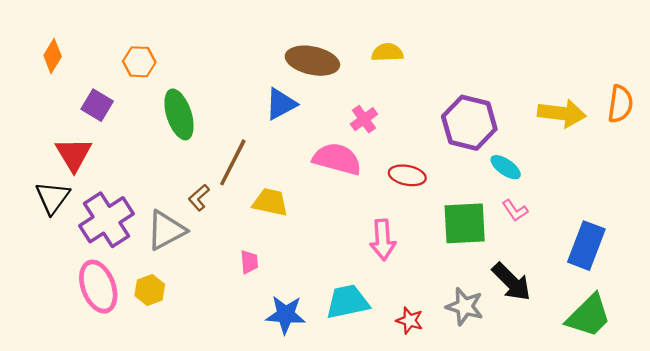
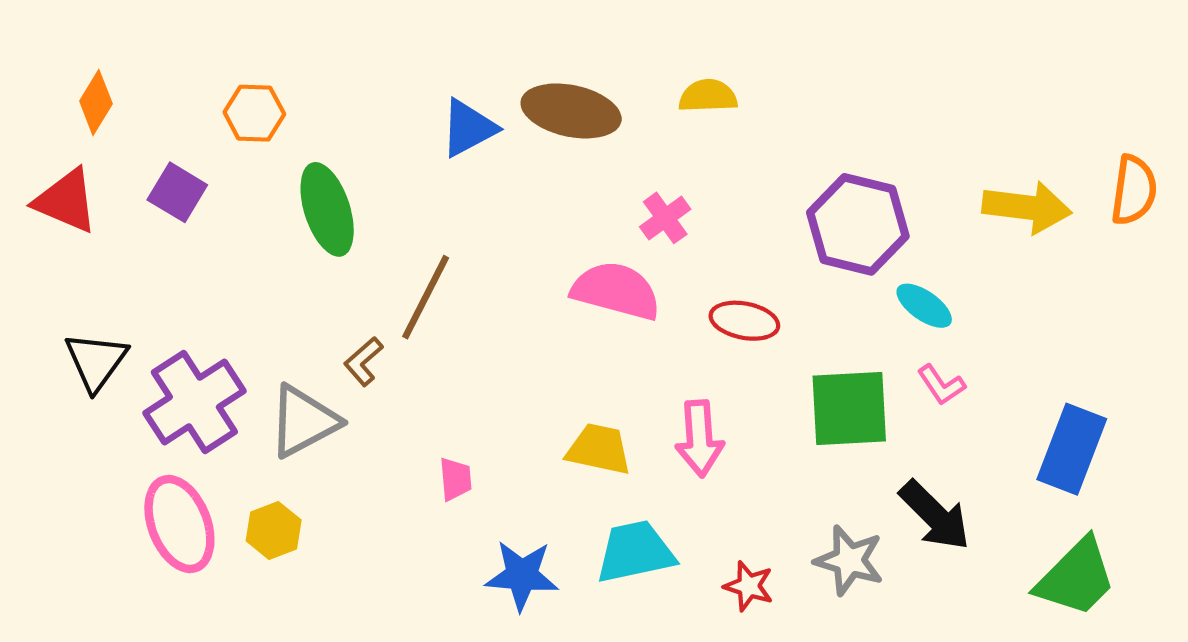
blue triangle: (281, 104) -> (468, 128), moved
red triangle: (74, 154) -> (66, 201), moved, turned -36
yellow trapezoid: (270, 202) -> (599, 449), moved

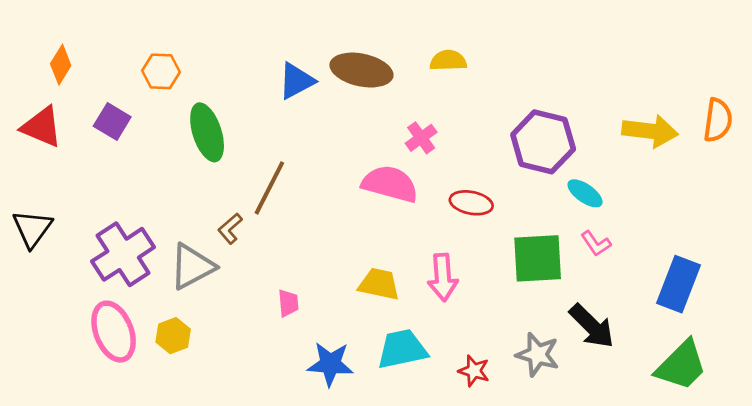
black triangle: (96, 361) -> (32, 229), moved

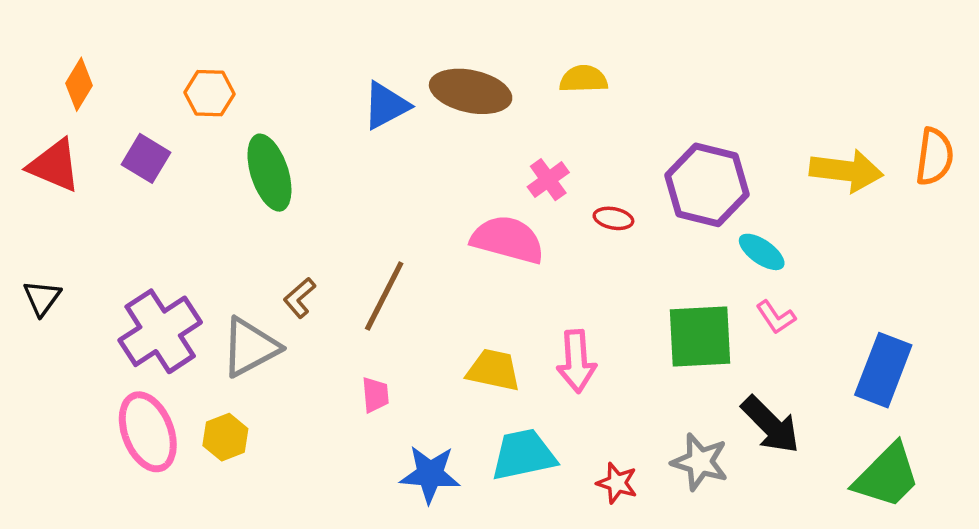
brown line: (269, 188) -> (384, 296), moved
red ellipse: (471, 203) -> (613, 218), moved, size x0.7
black triangle: (32, 229) -> (42, 298), size x0.7

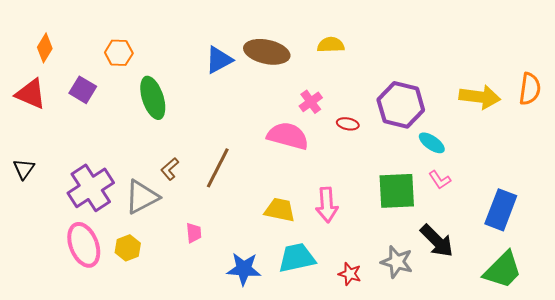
pink trapezoid: (375, 395) -> (194, 233), moved

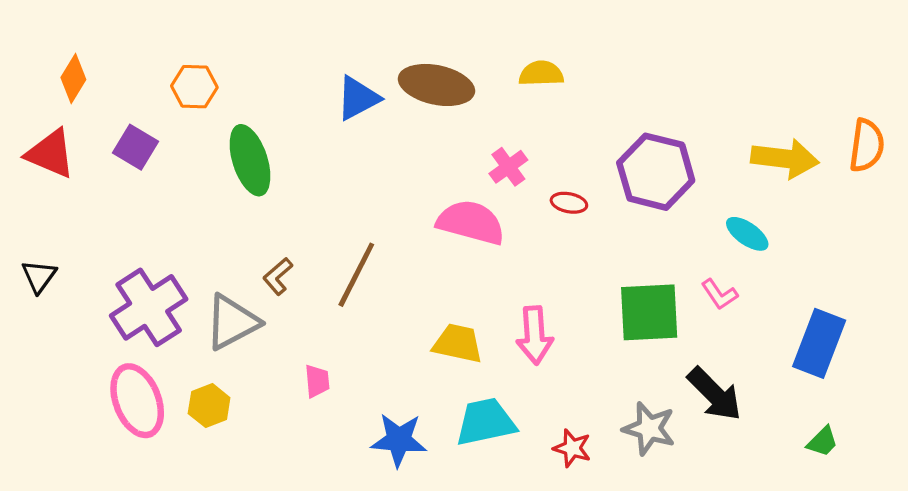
cyan ellipse: (432, 143) -> (747, 234), moved
green trapezoid: (503, 270) -> (822, 442), size x0.5

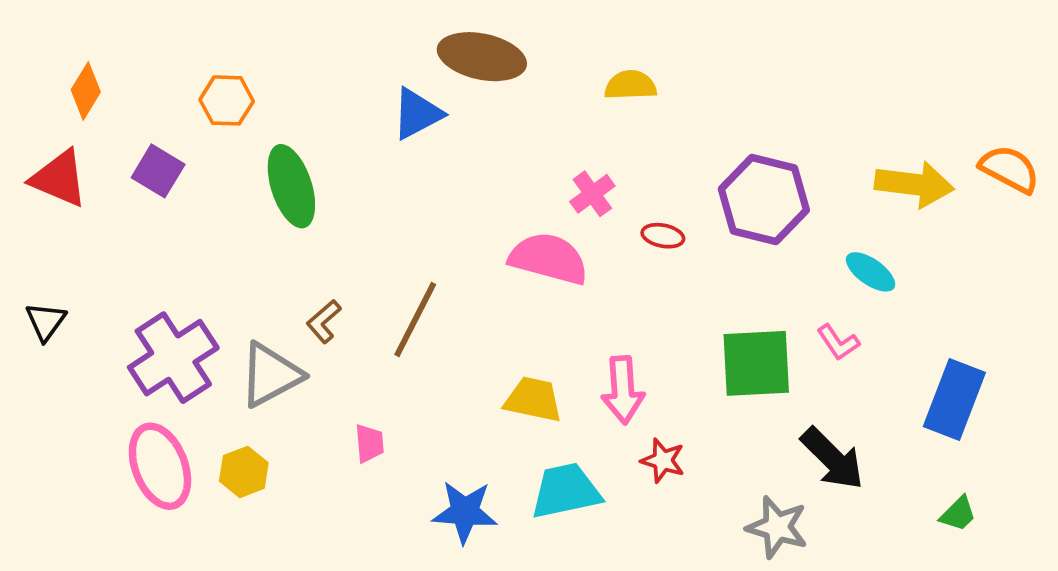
brown ellipse: (436, 85) -> (482, 57), moved
orange semicircle: (867, 145) -> (1010, 169), turned -70
gray star: (649, 428) -> (777, 527), moved
red star: (572, 448) -> (663, 460), moved

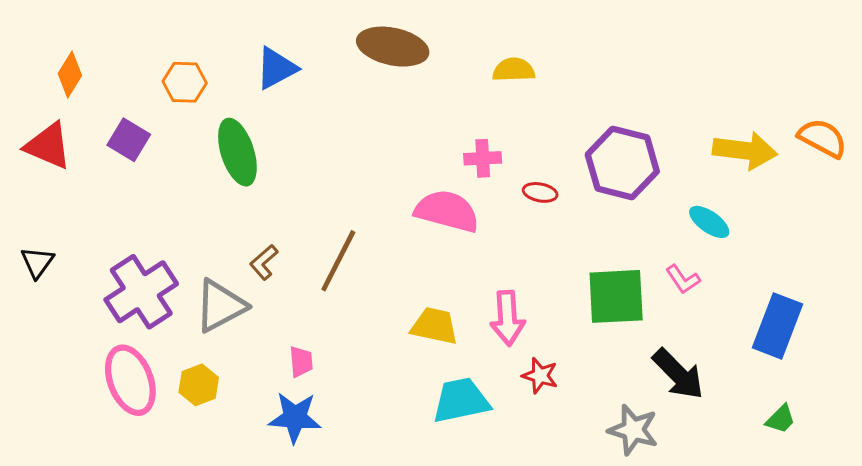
blue triangle: (417, 114) -> (276, 68), moved
pink cross: (592, 194) -> (483, 158), turned 33
blue star: (465, 512) -> (295, 417), moved

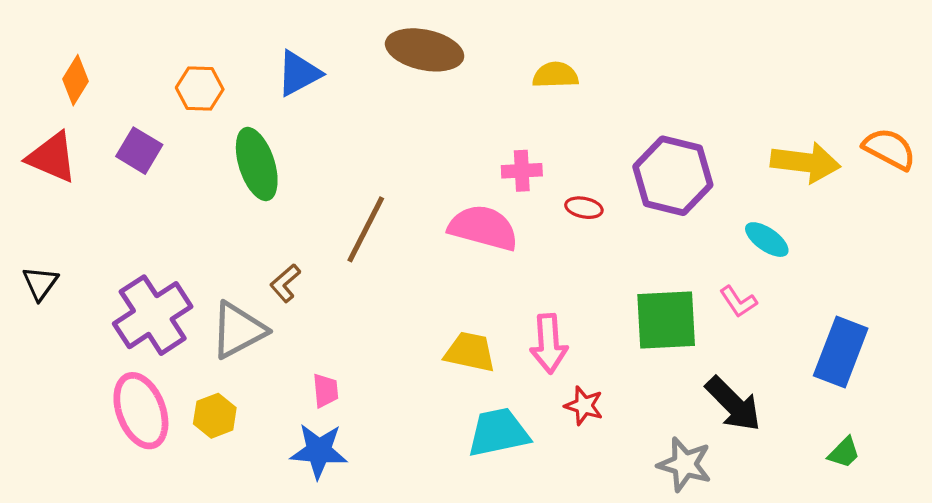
brown line: (338, 261) -> (366, 229), moved

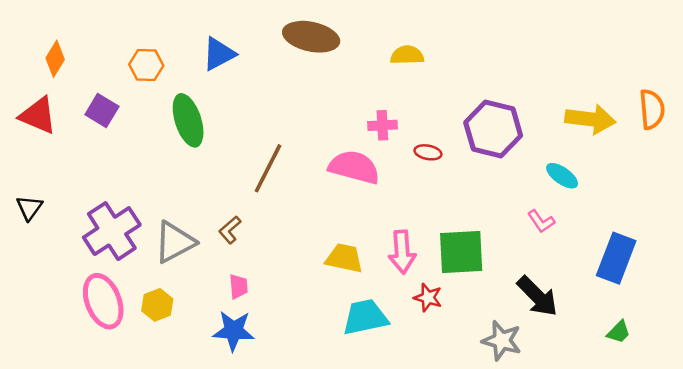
orange semicircle: (889, 149) -> (652, 109), turned 57
brown L-shape: (285, 283) -> (230, 230), moved
green square: (666, 320) -> (461, 252), moved

